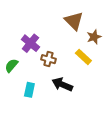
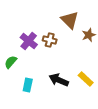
yellow rectangle: (83, 57) -> (86, 79), moved
brown cross: (48, 59) -> (50, 40), moved

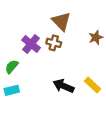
brown triangle: (70, 20) -> (61, 21), moved
cyan rectangle: (28, 85) -> (12, 90), moved, turned 64

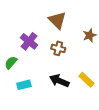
brown cross: (54, 43) -> (58, 48), moved
cyan rectangle: (12, 90) -> (24, 85), moved

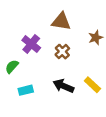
brown triangle: (57, 20) -> (61, 21), turned -36
brown cross: (58, 48) -> (62, 52), turned 32

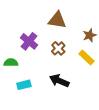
green semicircle: (12, 67) -> (11, 63), turned 48
yellow rectangle: (92, 85) -> (87, 58), moved

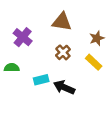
purple cross: (29, 41) -> (23, 37), moved
cyan rectangle: (24, 85) -> (41, 80), moved

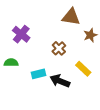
brown triangle: (62, 22) -> (71, 17), moved
yellow rectangle: (94, 62) -> (83, 69), moved

